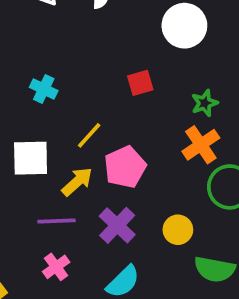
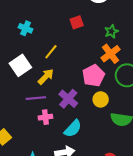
white square: (31, 158) -> (20, 65), turned -30
pink pentagon: (125, 167) -> (94, 76), moved
pink cross: (56, 267) -> (45, 117), moved, turned 32

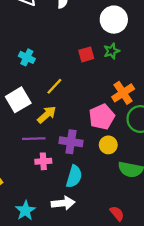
green star: (111, 31) -> (111, 51), moved
purple cross: (68, 99) -> (71, 142), turned -36
cyan semicircle: (73, 129) -> (74, 176), turned -30

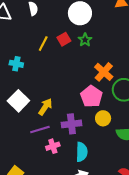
red square: (86, 54) -> (64, 39), moved
yellow line: (54, 86) -> (43, 44), moved

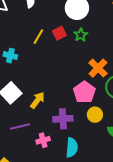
purple line: (40, 130) -> (20, 127), moved

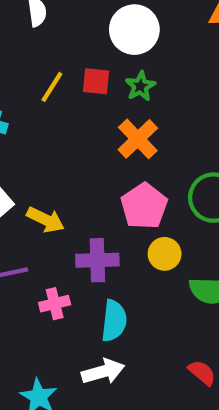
red square: (59, 33) -> (96, 81), turned 32
orange cross: (98, 68) -> (138, 139), moved
yellow arrow: (37, 100) -> (46, 220), turned 78

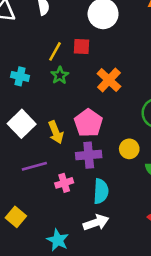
green star: (140, 86) -> (60, 75), moved
pink pentagon: (144, 206) -> (88, 123), moved
yellow arrow: (46, 220) -> (56, 132), turned 45

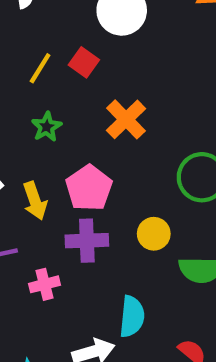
red square: (82, 46) -> (84, 62), turned 30
green star: (60, 75) -> (47, 127), moved
cyan semicircle: (101, 191) -> (132, 316), moved

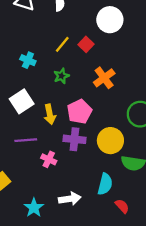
yellow circle: (154, 234) -> (110, 141), size x1.5
pink cross: (45, 284) -> (49, 159), turned 32
cyan semicircle: (132, 316) -> (105, 184), moved

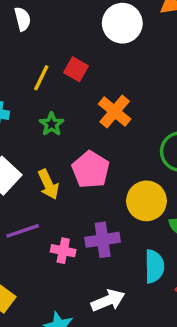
white circle: (110, 20) -> (122, 23), moved
purple cross: (74, 139) -> (103, 240), moved

